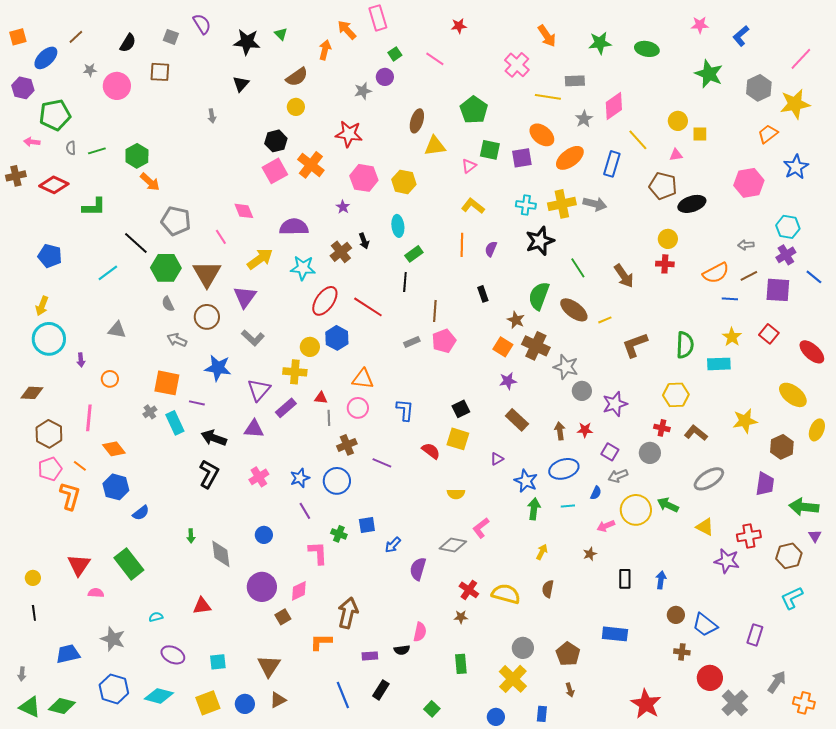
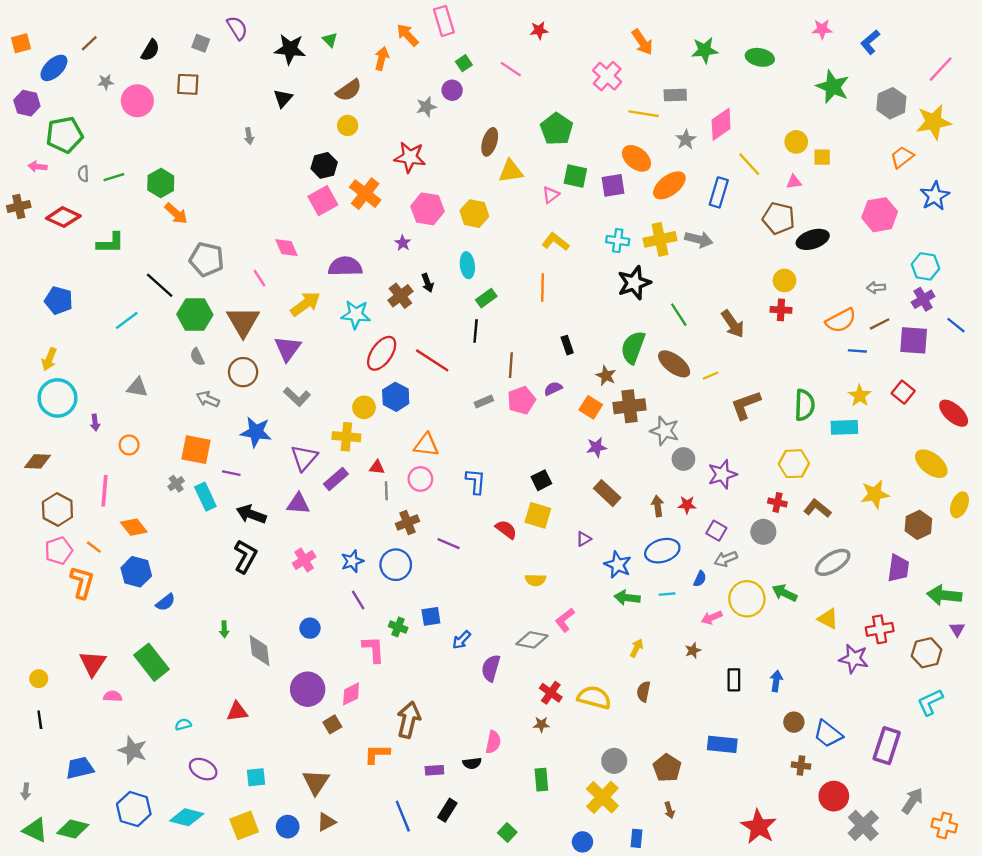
purple semicircle: (491, 249) -> (553, 389), moved, turned 42
brown cross: (536, 346) -> (629, 406), turned -32
green arrow: (534, 509) -> (627, 598), turned -90
purple rectangle: (755, 635) -> (887, 746), size x1.4

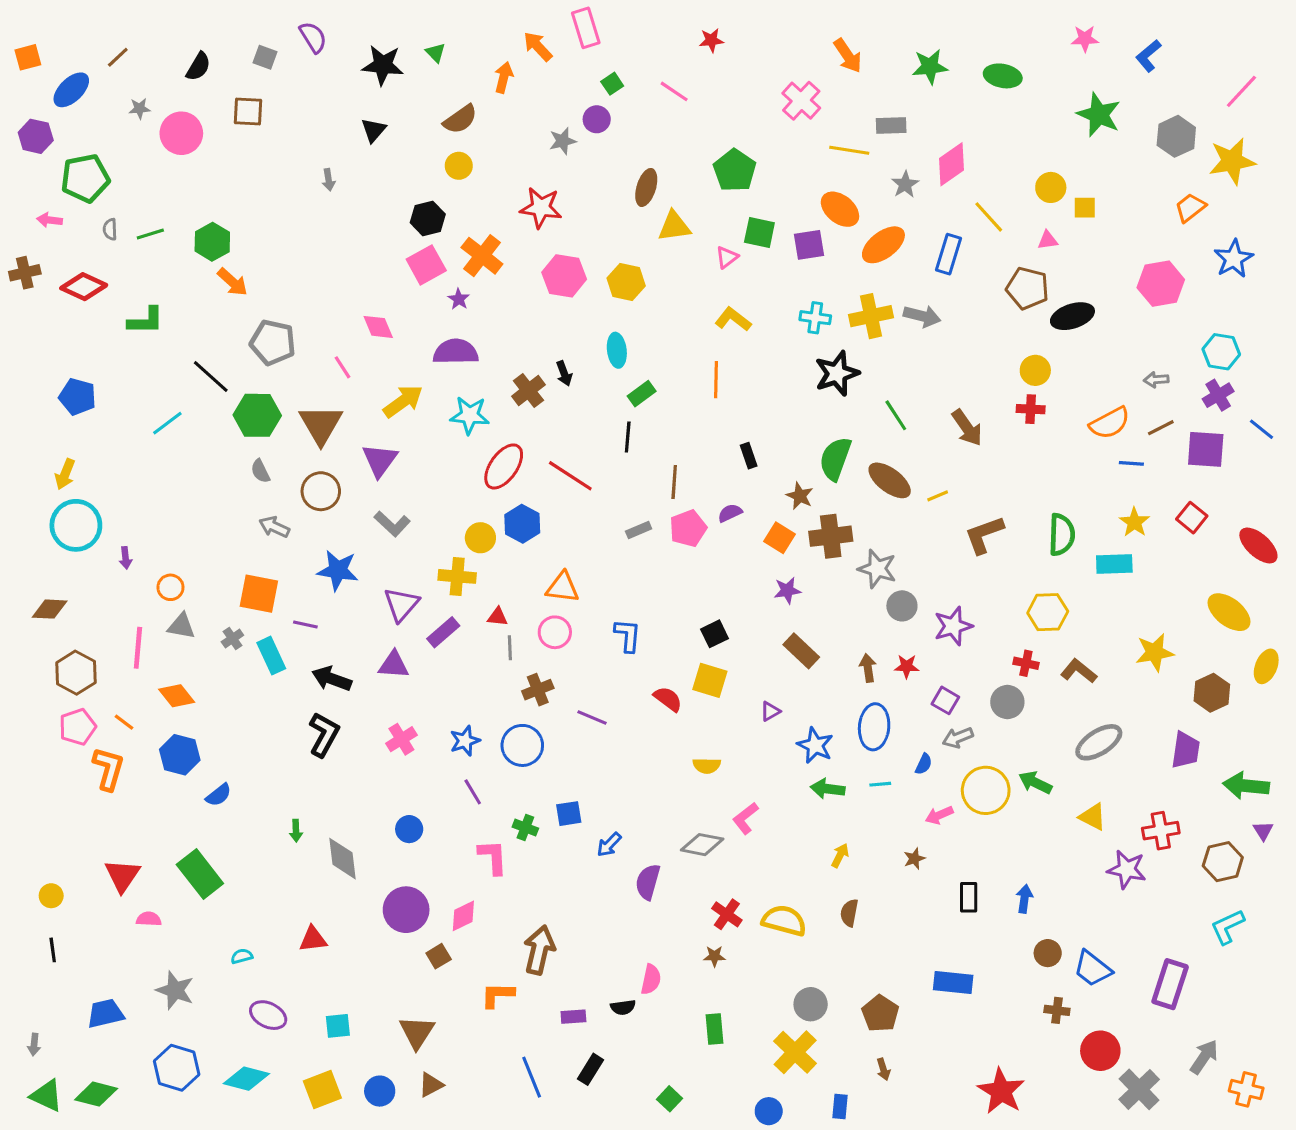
purple star: (403, 243) -> (459, 299), moved
gray triangle: (137, 387) -> (181, 626), moved
blue ellipse: (662, 551) -> (874, 727), turned -68

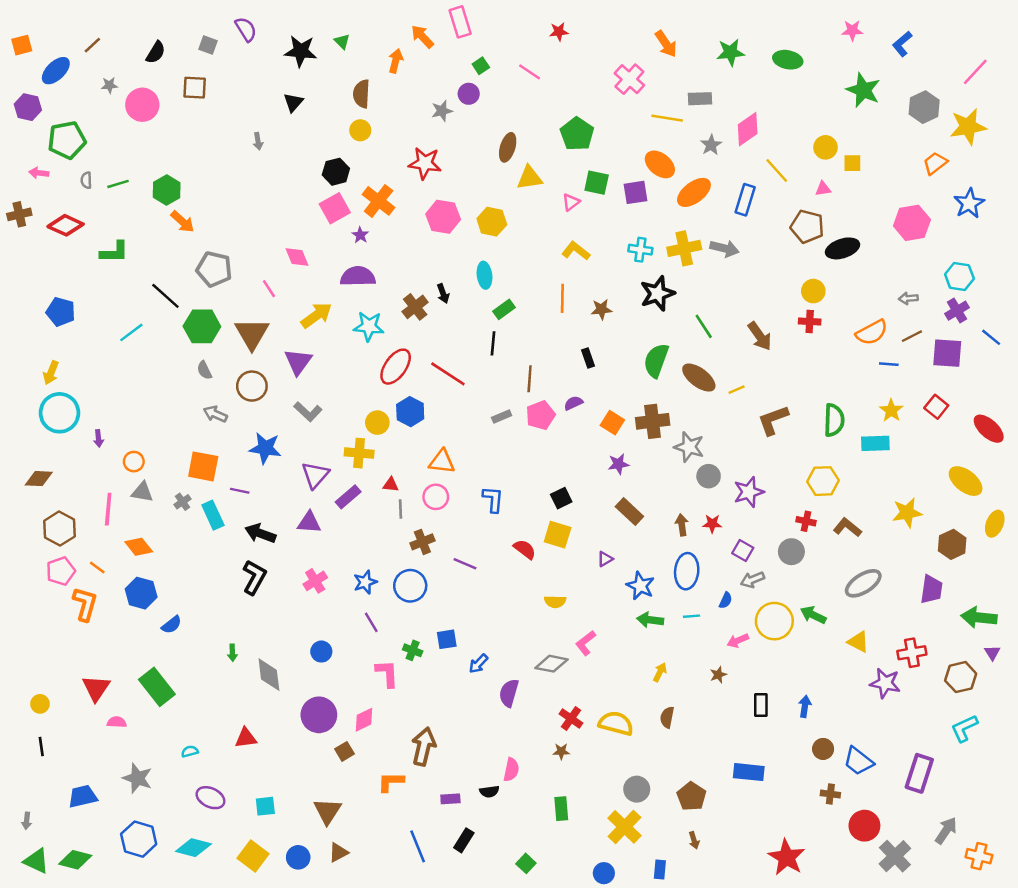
brown semicircle: (460, 119) -> (362, 94), turned 128
brown star: (800, 496) -> (601, 309), moved, turned -30
yellow square: (322, 1089) -> (253, 856), turned -32

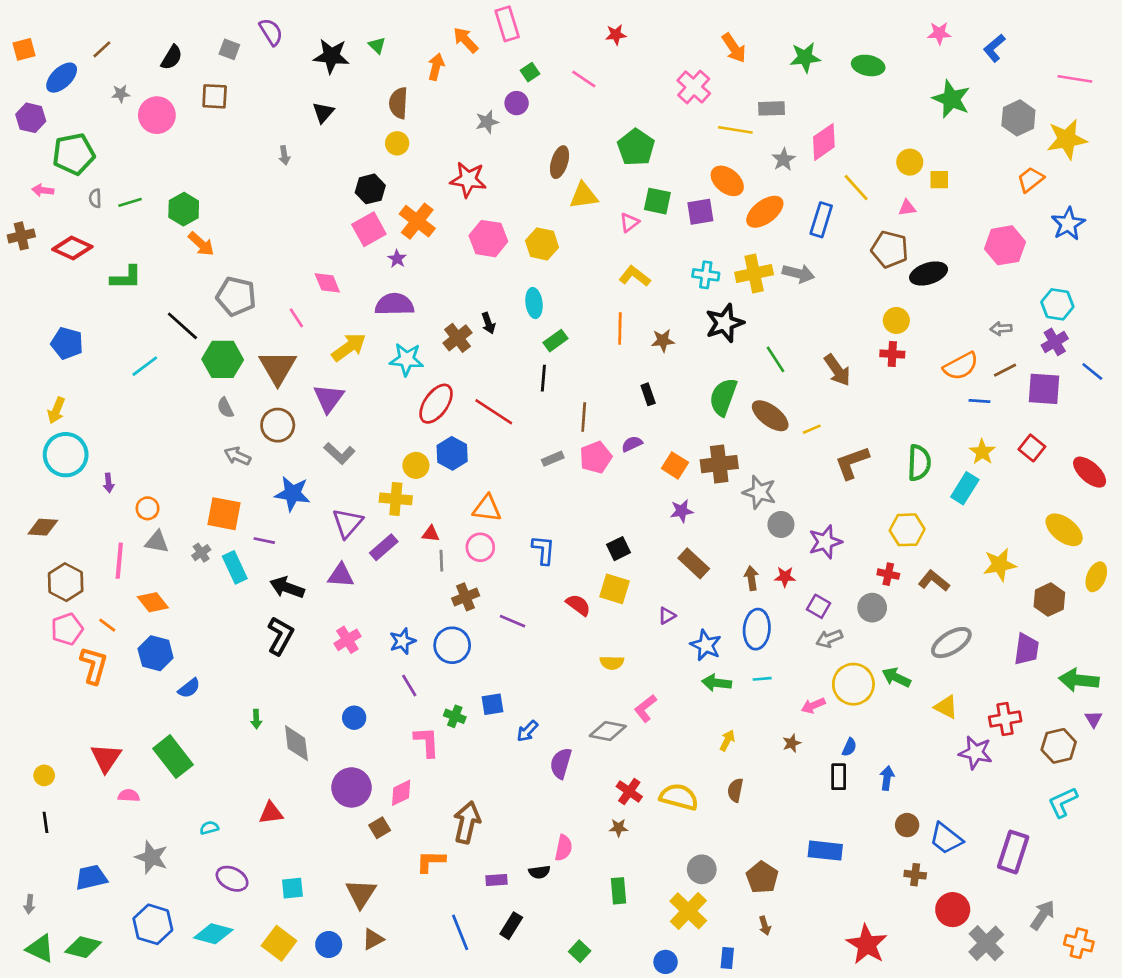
pink line: (975, 72) -> (1075, 79), turned 56
cyan rectangle: (875, 443) -> (965, 488), turned -56
blue semicircle: (726, 600) -> (849, 747), moved

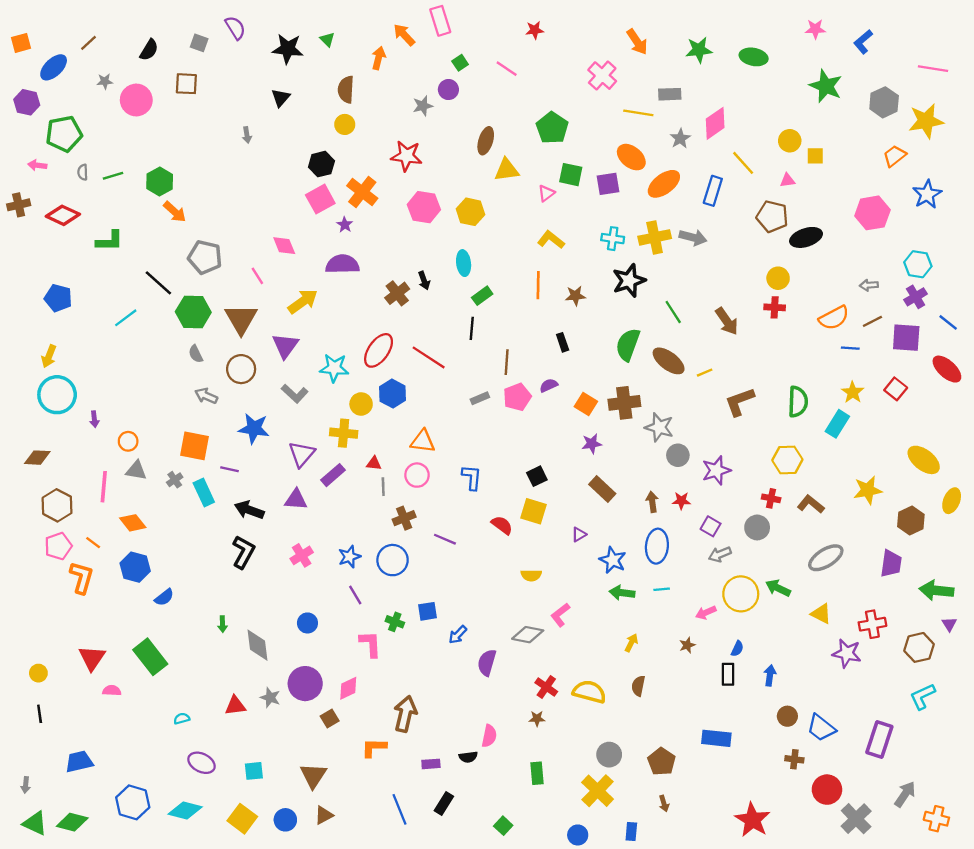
cyan star: (407, 359) -> (334, 368), moved
red ellipse: (1090, 472) -> (947, 369), moved
gray star: (152, 857) -> (270, 698), moved, size x0.7

